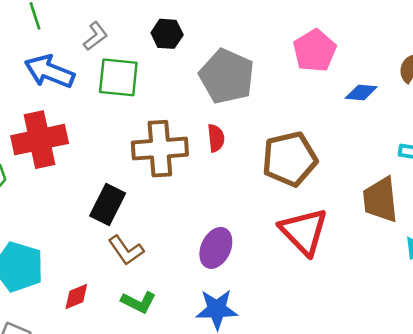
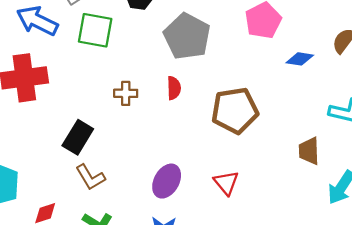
brown cross: (160, 149) -> (126, 93), size x0.5
brown trapezoid: (380, 200) -> (309, 151), size x0.7
red triangle: (304, 231) -> (226, 183), moved, size x0.6

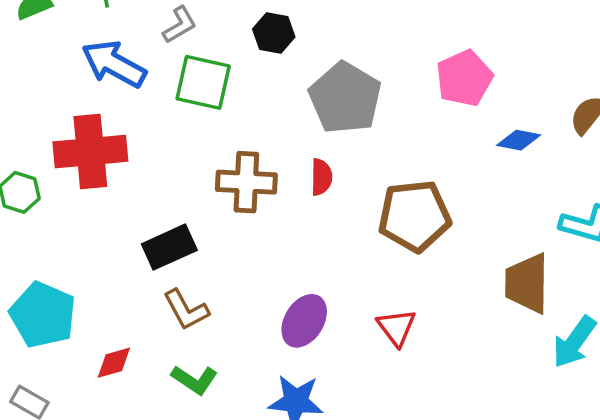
brown cross: (126, 93) -> (246, 182), size x1.6
black rectangle: (78, 137) -> (169, 247), turned 32
brown trapezoid: (309, 151) -> (527, 283), size x1.4

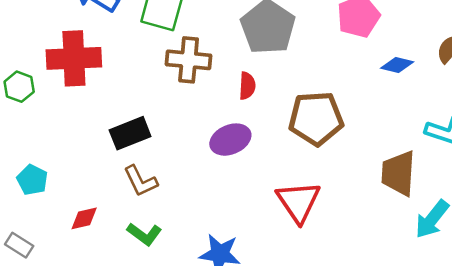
brown cross: (246, 182) -> (189, 60), moved
cyan pentagon: (43, 315) -> (32, 180), size x0.6
purple ellipse: (304, 321) -> (230, 140), moved, turned 33
red triangle: (396, 327) -> (298, 202), size x1.5

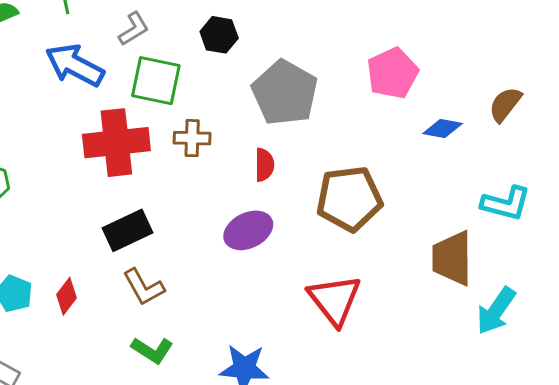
red cross: (74, 58) -> (116, 143), moved
brown cross: (189, 60) -> (192, 138), size x0.7
red diamond: (84, 218) -> (67, 296), moved, turned -36

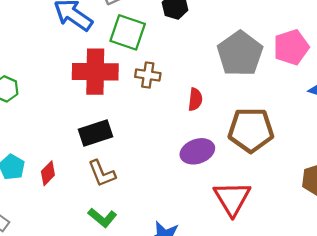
gray pentagon: (285, 93) -> (240, 54), moved
purple ellipse: (248, 230) -> (197, 151), moved

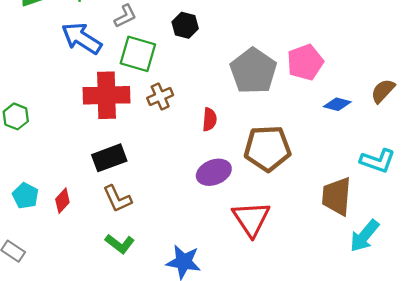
brown cross: (148, 75) -> (160, 96), turned -30

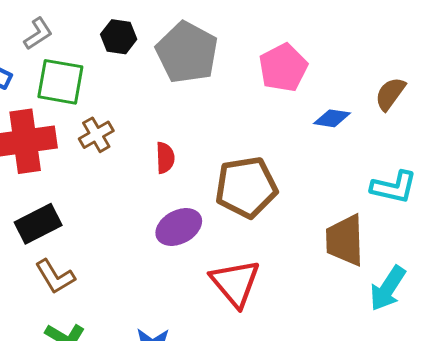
gray pentagon: (253, 71) -> (187, 52), moved

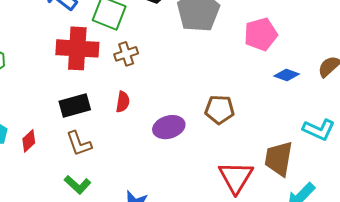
red semicircle: (165, 158) -> (123, 102), moved
brown pentagon: (246, 187) -> (220, 110), size x0.7
red triangle: (235, 283) -> (236, 177), moved

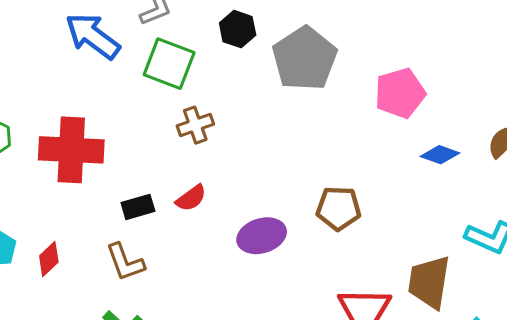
red cross: (77, 48) -> (71, 150), moved
red semicircle: (123, 102) -> (191, 198), turned 45
black rectangle: (75, 106) -> (138, 207), moved, size x0.7

